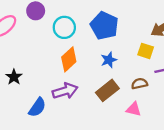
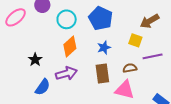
black star: (14, 77) -> (35, 60), moved
brown rectangle: (107, 90) -> (102, 74), turned -60
pink triangle: (134, 109) -> (125, 90), size x1.5

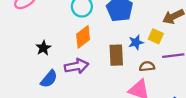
blue star: (104, 48) -> (136, 42), moved
brown rectangle: (102, 74) -> (116, 55), moved

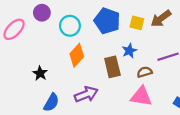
yellow square: (156, 36) -> (137, 23), moved
purple arrow: (77, 66) -> (86, 94), moved

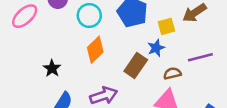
yellow square: (137, 23) -> (166, 26), moved, turned -32
brown rectangle: (112, 67) -> (136, 65), turned 45

